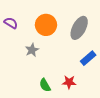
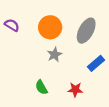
gray star: (32, 50) -> (54, 55), moved
green semicircle: (45, 85) -> (41, 87), moved

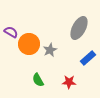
purple semicircle: (12, 25) -> (11, 32), moved
orange circle: (50, 27) -> (29, 44), moved

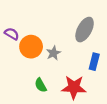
blue rectangle: (88, 58) -> (94, 62), turned -35
red star: (69, 82) -> (74, 87), size x1.6

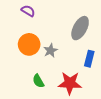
purple semicircle: (12, 34) -> (28, 11), moved

